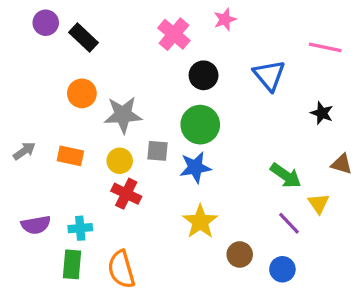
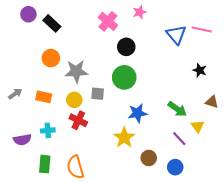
blue triangle: (269, 75) -> (176, 35), moved
blue star: (195, 167) -> (137, 113), moved
cyan cross: (80, 228) -> (48, 130), moved

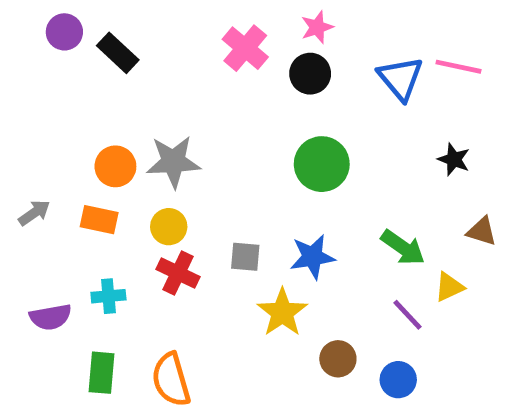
black circle: (126, 47) -> (310, 74), moved
orange circle: (51, 58) -> (115, 166), moved
green circle: (124, 77) -> (322, 164), moved
gray square: (98, 94) -> (245, 257), moved
yellow triangle: (198, 126) -> (449, 287), turned 40

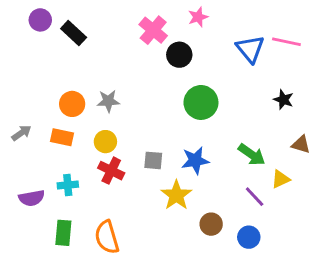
black circle: (310, 74) -> (179, 55), moved
gray star: (173, 162) -> (108, 101), size x0.7

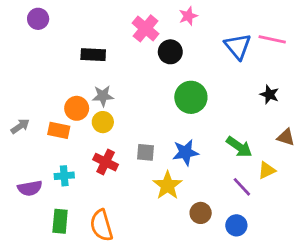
black rectangle: (74, 33) -> (93, 55), moved, turned -40
orange circle: (72, 104) -> (77, 108), moved
yellow circle: (105, 142) -> (103, 122), moved

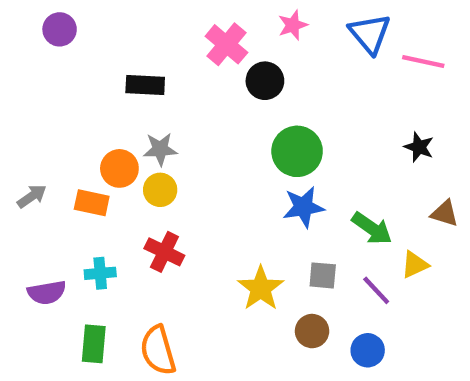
blue triangle: (238, 46) -> (370, 34), moved
gray square: (145, 152) -> (323, 275), moved
blue star: (185, 152) -> (303, 207), moved

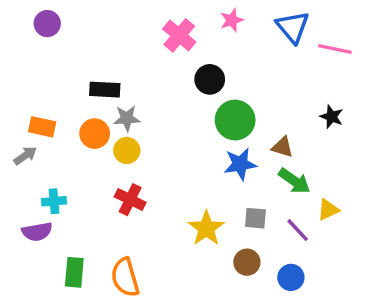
black circle: (265, 81) -> (210, 79), moved
black rectangle: (145, 85) -> (105, 90), moved
orange rectangle: (92, 203) -> (42, 127), moved
brown triangle: (445, 213) -> (282, 147), moved
cyan cross: (100, 273) -> (54, 201), moved

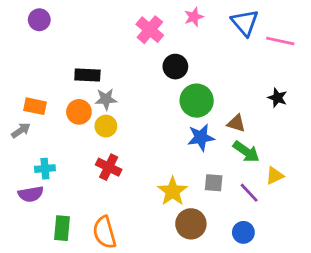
brown circle: (247, 262) -> (191, 224), moved, size x1.4

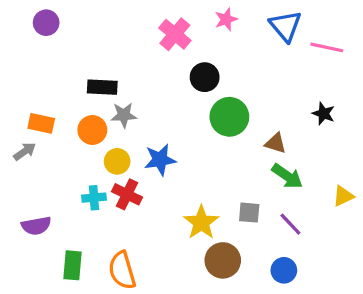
yellow circle: (106, 126) -> (117, 161), moved
blue star: (201, 137) -> (160, 160), moved
cyan cross: (45, 169) -> (94, 198), moved
yellow triangle: (275, 176) -> (343, 196), moved

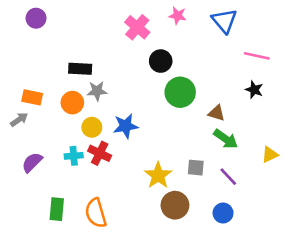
pink star: (226, 19) -> (178, 16), turned 30
pink line: (327, 47) -> (257, 56), moved
purple semicircle: (36, 226) -> (32, 162), moved, turned 145

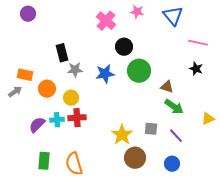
black rectangle: (80, 69) -> (62, 53), turned 72
orange circle: (72, 103) -> (47, 89), moved
blue star: (126, 126) -> (105, 74), moved
red cross: (100, 153) -> (77, 118), turned -30
purple semicircle: (32, 162) -> (37, 125), moved

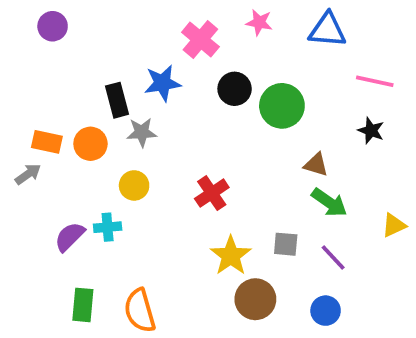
blue triangle: (173, 16) -> (327, 30), turned -45
green circle: (139, 71) -> (282, 106), moved
blue star: (105, 74) -> (163, 83), moved
orange circle: (47, 89) -> (90, 144), moved
red cross: (77, 118) -> (212, 193), moved, turned -30

